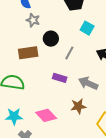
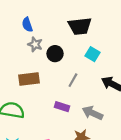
black circle: (51, 39) -> (55, 54), moved

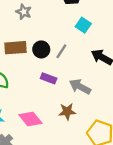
black circle: (55, 54) -> (41, 49), moved

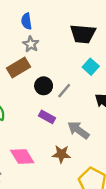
brown rectangle: (15, 48) -> (19, 67), moved, turned -35

